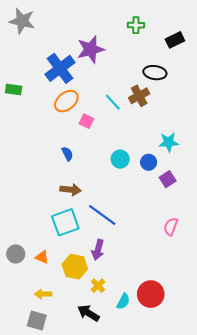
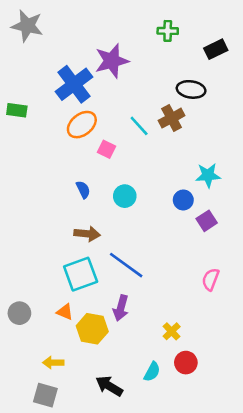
cyan circle: (120, 159) -> (125, 196), moved
orange triangle: (42, 257) -> (65, 312), moved
yellow cross: (98, 286) -> (172, 331), moved
red circle: (151, 294) -> (186, 363), size x0.7

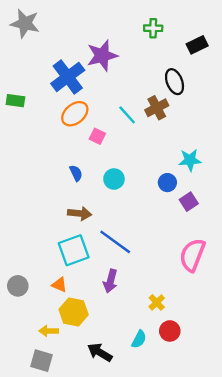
black ellipse: (191, 89) -> (175, 82), turned 60
pink semicircle: (211, 279) -> (192, 255), size x1.6
yellow hexagon: (92, 329) -> (74, 312), moved

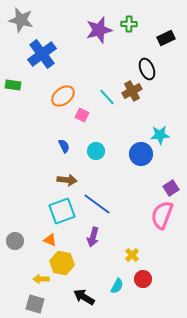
purple star: (102, 56) -> (99, 30), moved
blue cross: (68, 77) -> (42, 54), moved
blue circle: (167, 183) -> (141, 154), size x1.5
purple square: (189, 202) -> (171, 188), moved

